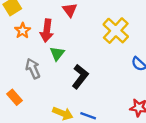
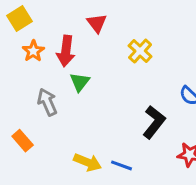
yellow cross: (116, 31) -> (140, 51), moved, size x0.7
black L-shape: (80, 77) -> (154, 122), moved

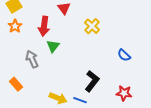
orange star: (33, 51) -> (15, 26), moved
black L-shape: (154, 122) -> (92, 81), moved

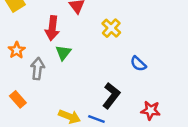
orange star: (15, 26) -> (17, 50), moved
blue semicircle: (124, 55) -> (138, 64), moved
gray arrow: (32, 59) -> (38, 69), turned 30

